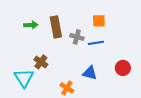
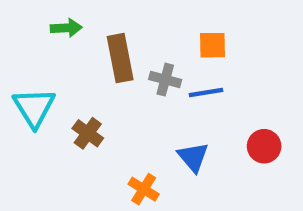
green arrow: (31, 25) -> (66, 28), moved
blue triangle: (90, 73) -> (193, 157), turned 35
cyan triangle: (24, 78) -> (34, 107), moved

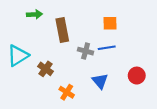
gray cross: (165, 80) -> (86, 51), moved
cyan triangle: (34, 107) -> (18, 56), turned 30
orange cross: (144, 189) -> (67, 92), moved

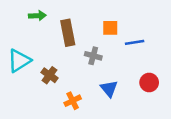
orange square: (110, 23) -> (110, 28), moved
blue line: (107, 48) -> (135, 42), moved
orange cross: (67, 92) -> (73, 101), turned 32

